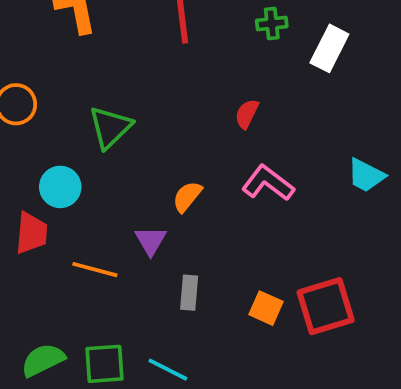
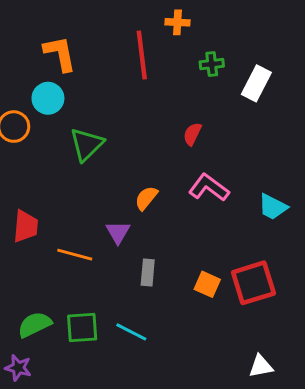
cyan trapezoid: (366, 175) -> (273, 207), moved
cyan circle: (60, 187) -> (48, 98), moved

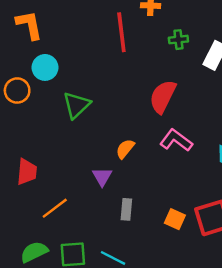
orange L-shape: (60, 54) -> (29, 25), moved
red semicircle: (192, 134) -> (163, 97), size x1.8
orange line: (75, 255) -> (55, 208), moved, turned -52

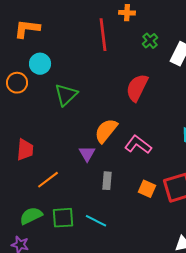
orange L-shape: (29, 25) -> (27, 29), turned -72
green cross: (178, 40) -> (150, 41), turned -35
pink L-shape: (176, 140) -> (138, 145), moved
orange semicircle: (125, 149) -> (106, 131), size x1.5

